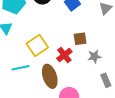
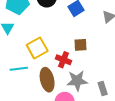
red cross: (64, 55) -> (63, 60), turned -35
gray star: (94, 57) -> (77, 81), moved, size x1.5

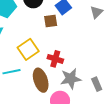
brown square: (81, 45) -> (51, 21), moved

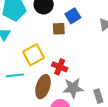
brown ellipse: (41, 80) -> (43, 87), turned 30

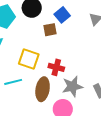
yellow square: (34, 55) -> (29, 59), turned -35

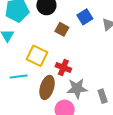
blue square: (62, 15) -> (85, 17), moved
brown square: (50, 30) -> (62, 29), turned 32

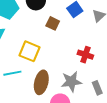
red cross: (63, 67) -> (85, 55), moved

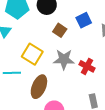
gray star: (71, 82) -> (64, 59), moved

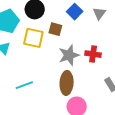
yellow square: (32, 54) -> (33, 38), moved
brown ellipse: (39, 87) -> (67, 83), moved

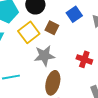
yellow square: (33, 38) -> (29, 32), turned 30
gray star: (69, 55) -> (44, 56), moved

